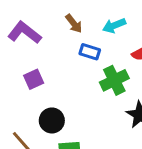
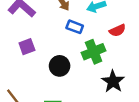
black circle: (52, 120) -> (60, 66), moved

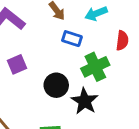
red semicircle: (117, 30) -> (122, 41), turned -56
black star: (113, 81) -> (85, 101), moved

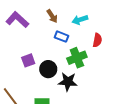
purple square: (17, 64) -> (28, 60), moved
black star: (85, 101) -> (68, 82), turned -30

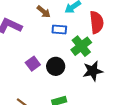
red semicircle: (97, 40) -> (97, 22), size x1.5
black star: (68, 82) -> (93, 71), moved

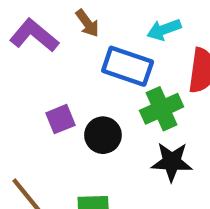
brown arrow: (44, 12) -> (87, 23), moved
blue rectangle: (59, 29) -> (128, 66), size x1.6

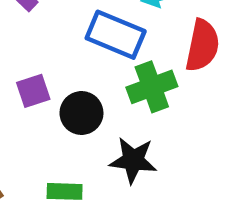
black star: (172, 162) -> (133, 160), moved

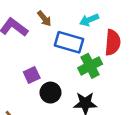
black circle: (81, 113) -> (50, 93), moved

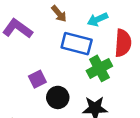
brown arrow: (44, 19) -> (59, 14), moved

